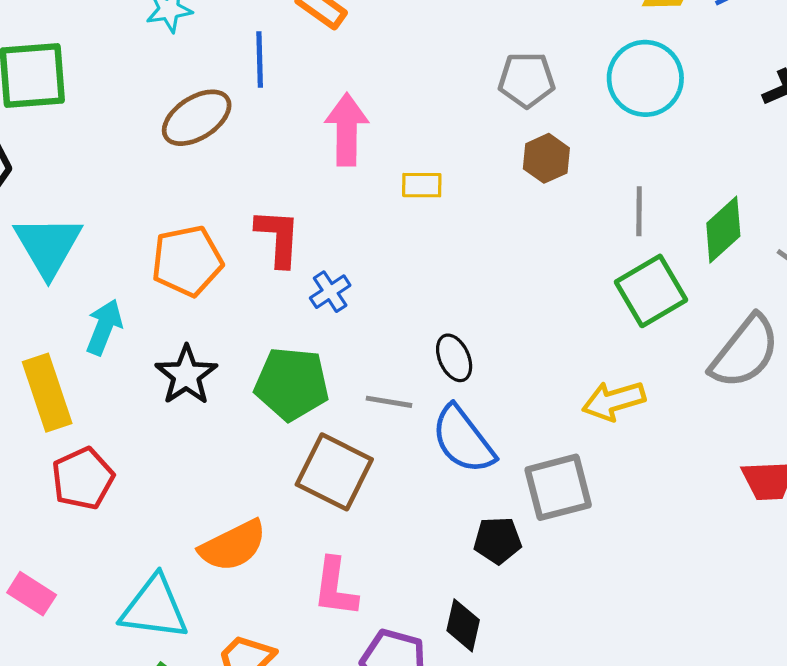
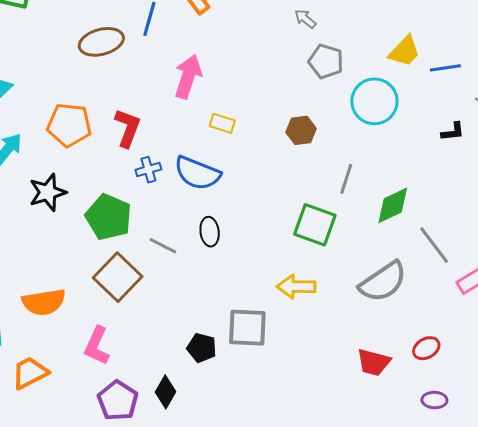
gray pentagon: (527, 80) -> (326, 61), moved
green square: (651, 291) -> (315, 225), moved, turned 33
blue semicircle: (463, 440) -> (197, 173), moved, turned -48

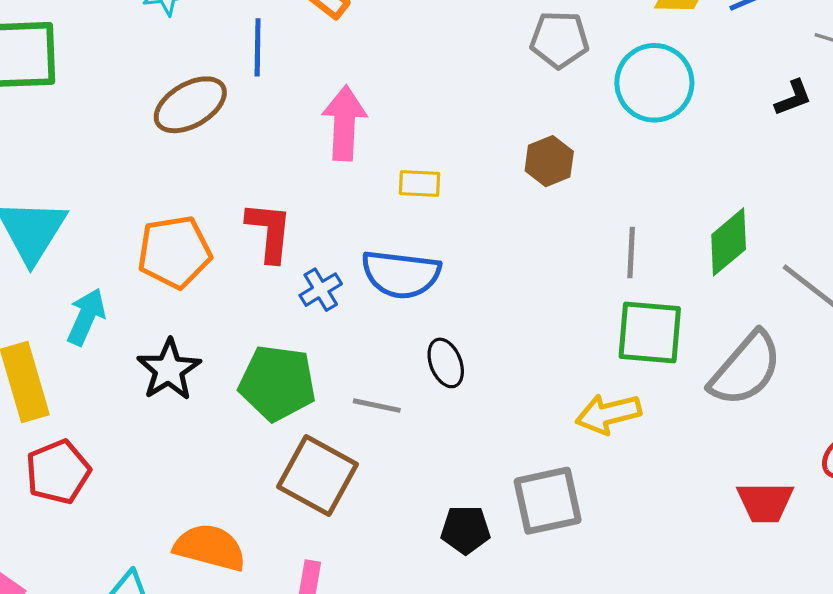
gray line: (346, 179) -> (631, 253), moved
green square: (315, 225) -> (650, 332), moved
orange semicircle: (44, 302) -> (210, 547), turned -141
black pentagon: (202, 348) -> (466, 530), moved

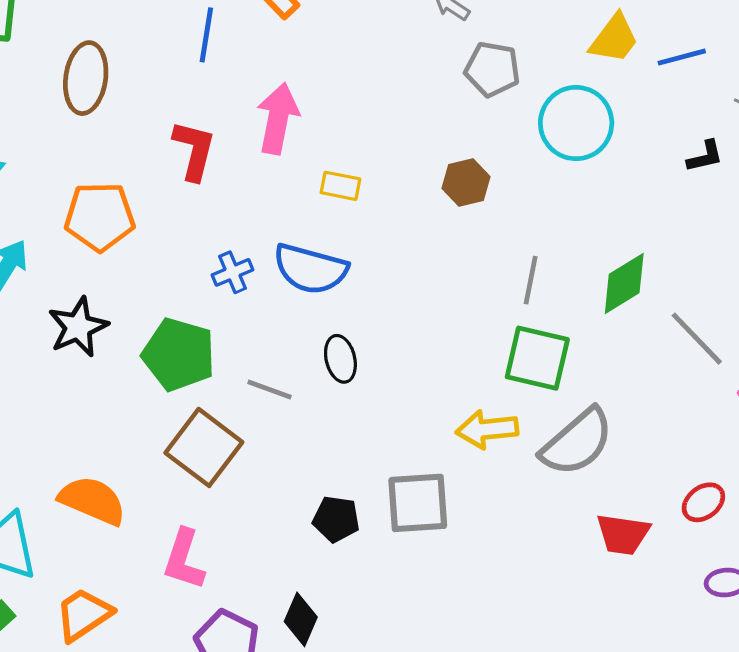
brown ellipse: (190, 105) -> (86, 78), moved, turned -60
red L-shape: (269, 232) -> (194, 150), moved
gray semicircle: (746, 369) -> (577, 442), moved

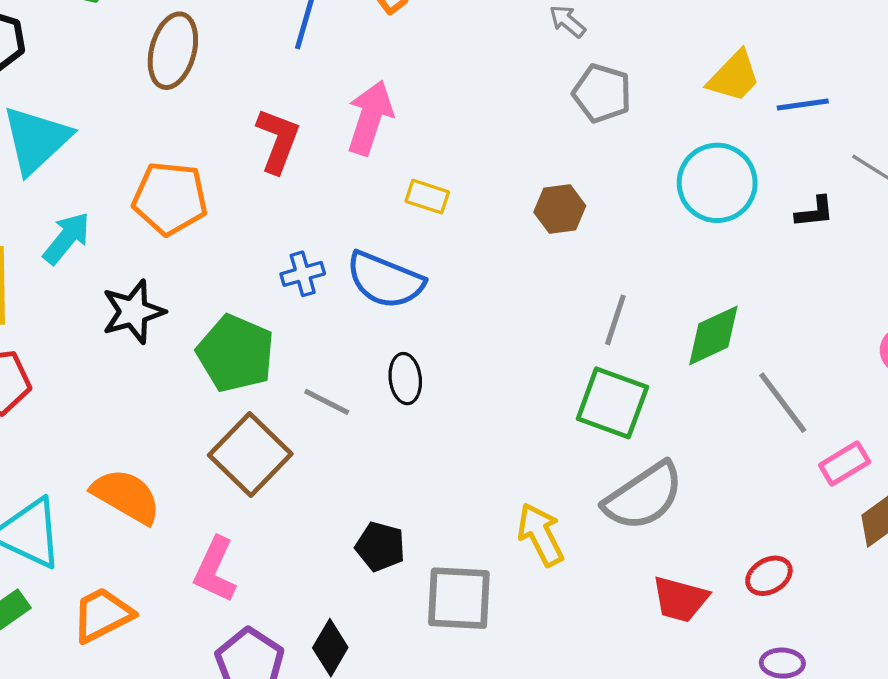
cyan circle: (576, 123) -> (717, 183), moved
yellow arrow: (487, 429) -> (541, 535), moved, turned 62
gray square: (418, 503) -> (459, 598), moved

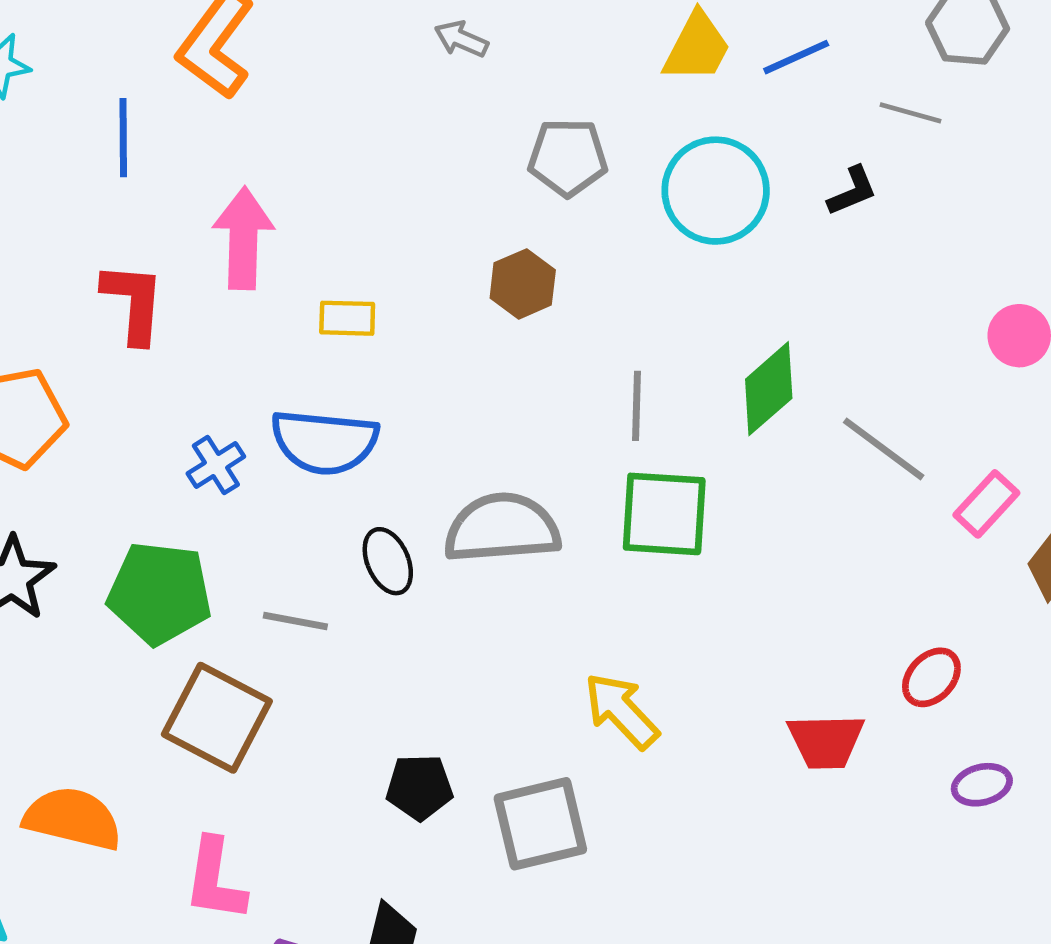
gray pentagon: (602, 93) -> (568, 157), moved
gray semicircle: (644, 496) -> (502, 528), moved, turned -134

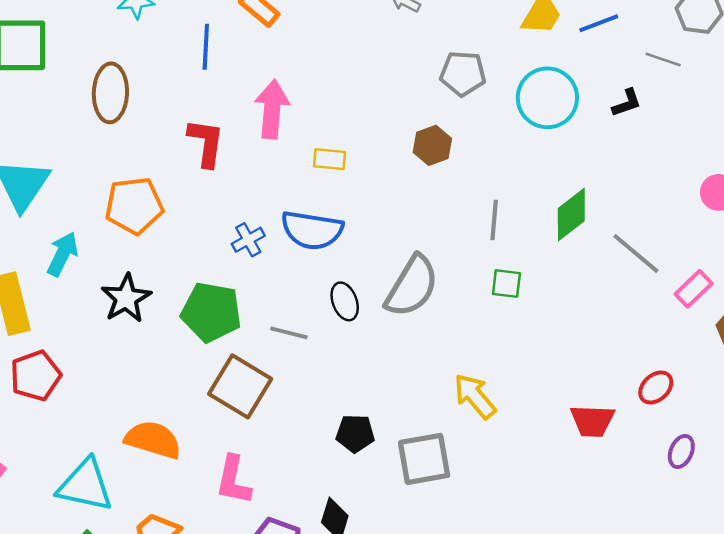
green square: (664, 514) -> (506, 284), size x0.6
gray semicircle: (502, 528) -> (412, 286), turned 122
purple ellipse: (982, 785) -> (681, 451), turned -56

